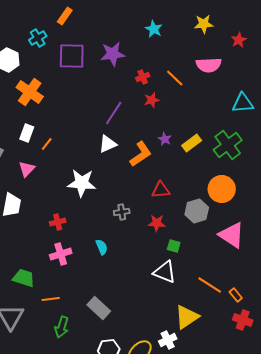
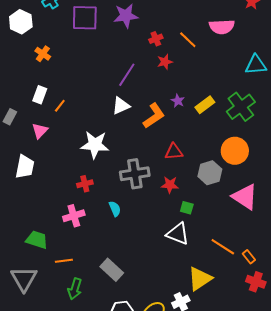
orange cross: (30, 92) -> (43, 54), size x0.6
gray cross: (122, 212) -> (135, 174), size x1.8
red cross: (58, 222) -> (85, 184), moved

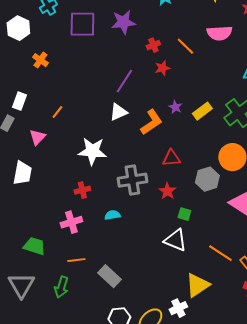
white rectangle: (40, 95) -> (19, 101), moved
red star: (170, 185) -> (167, 191), turned 30
cyan semicircle: (115, 209) -> (112, 215), turned -77
orange line: (64, 261) -> (76, 260), moved
green arrow: (75, 289) -> (61, 287), moved

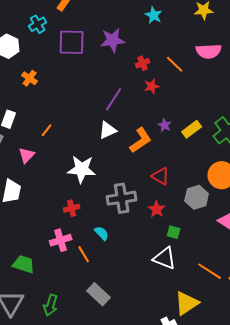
red triangle: (171, 158) -> (161, 176), turned 36
cyan semicircle: (112, 215) -> (102, 233), turned 56
orange line: (76, 260) -> (84, 254), moved, turned 66

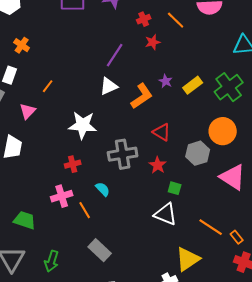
orange cross: (30, 78) -> (22, 45), moved

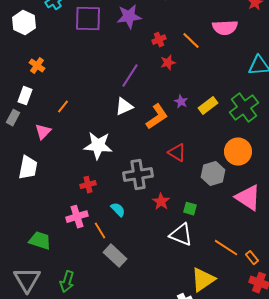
red star: (158, 165) -> (161, 202), moved
gray rectangle: (100, 250) -> (115, 256), moved

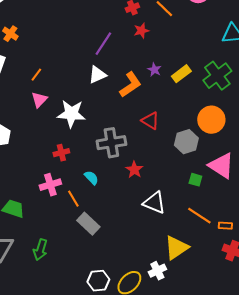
pink triangle: (43, 132) -> (39, 100), moved
green square: (190, 209) -> (195, 180), moved
orange rectangle: (252, 258) -> (225, 226), turned -48

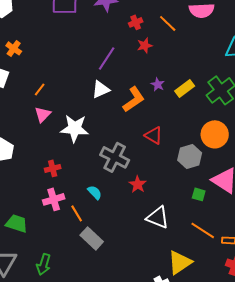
gray cross: (111, 143) -> (115, 157), turned 36
red cross: (61, 153) -> (53, 168), moved

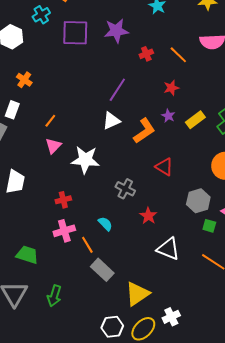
red star: (145, 45) -> (171, 88), moved
gray hexagon: (190, 156) -> (198, 201), moved
gray cross: (115, 157) -> (125, 189), size x0.7
yellow triangle: (180, 262) -> (137, 294), moved

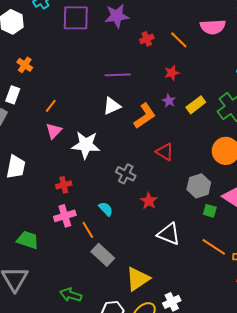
purple line: (117, 90) -> (118, 75), turned 55
green arrow: (54, 296) -> (71, 295), moved, turned 90

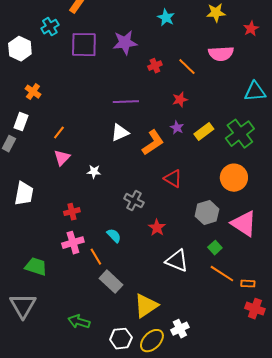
white star: (86, 145) -> (94, 172), size x0.5
green square: (210, 211) -> (215, 248), moved, turned 32

